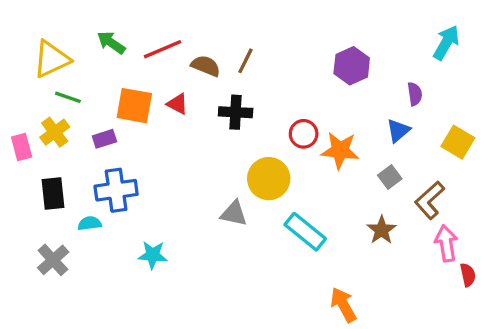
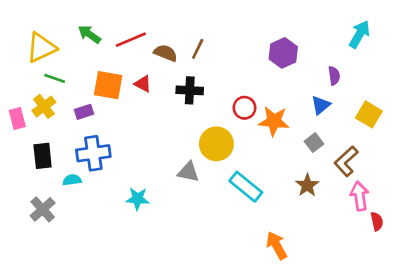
cyan star: (153, 255) -> (138, 199), moved

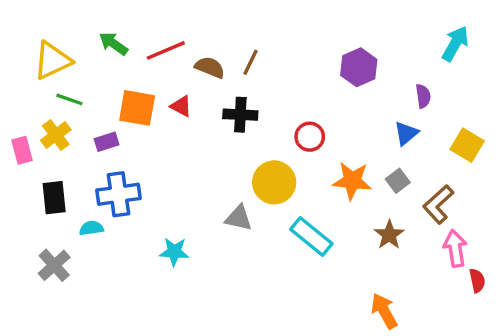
orange star: (274, 121) -> (352, 181), moved
orange arrow: (277, 245) -> (384, 311), moved

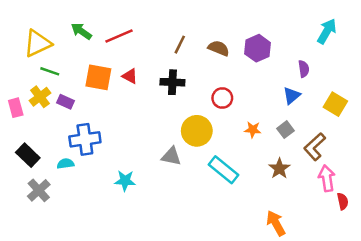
brown semicircle: (210, 67) -> (219, 48), moved
purple rectangle: (107, 142) -> (66, 102), moved, turned 42
orange star: (352, 181) -> (253, 130), size x0.6
black rectangle: (54, 198) -> (28, 155), moved, turned -40

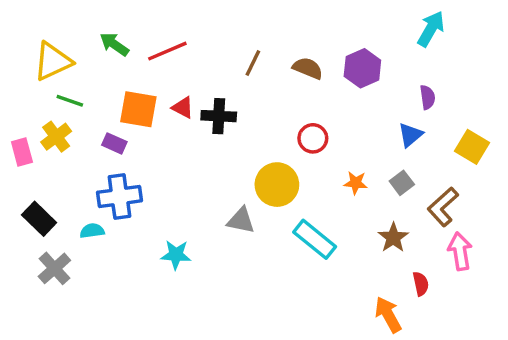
cyan arrow: (327, 31) -> (431, 29), moved
black cross: (172, 82) -> (219, 116), moved
purple rectangle: (66, 102) -> (114, 143), moved
red semicircle: (343, 201) -> (421, 284), moved

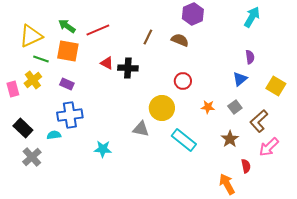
purple hexagon: (362, 68) -> (193, 14), moved
orange square: (138, 109) -> (68, 51), moved
pink arrow: (460, 251) -> (269, 147), turned -125

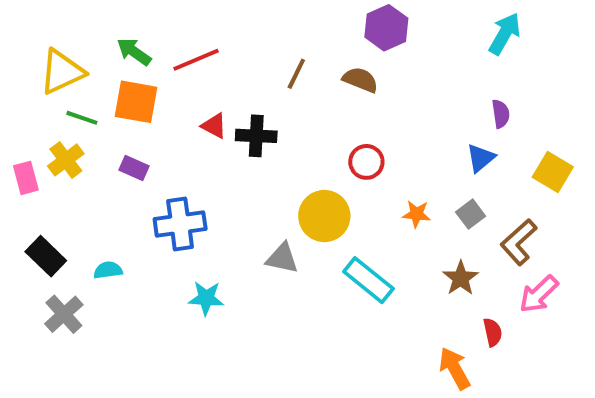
blue cross: (70, 115) -> (180, 224), moved

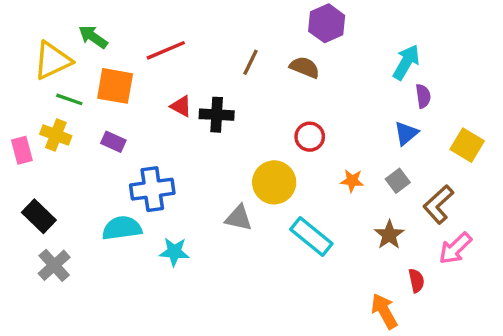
cyan arrow: (505, 34) -> (406, 62), moved
green arrow: (134, 52) -> (93, 37), moved
yellow cross: (66, 160) -> (56, 135), turned -32
cyan semicircle: (108, 270) -> (122, 228), moved, size x1.6

